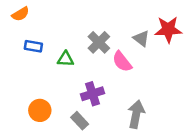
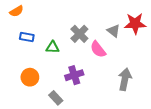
orange circle: (40, 110) -> (30, 77), moved
gray arrow: (136, 114) -> (125, 79), moved
gray rectangle: (80, 121) -> (56, 98), moved

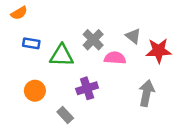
red star: (135, 24) -> (159, 51), moved
green triangle: (53, 47) -> (62, 56), size x1.5
pink semicircle: (98, 49) -> (115, 58), turned 132

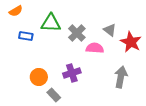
red star: (159, 51) -> (131, 42), turned 30
green triangle: (62, 56) -> (51, 23), moved
orange circle: (35, 91) -> (39, 77), moved

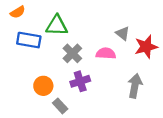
gray cross: (77, 33) -> (72, 53), moved
blue rectangle: (26, 36) -> (29, 40), size x1.5
red star: (131, 42) -> (146, 47), turned 30

